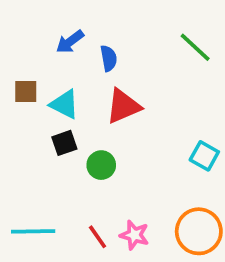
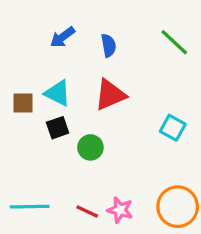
blue semicircle: (109, 58) -> (109, 45), moved
brown square: (26, 91) -> (23, 103), moved
cyan square: (204, 156) -> (173, 128), moved
red line: (98, 237) -> (87, 212), turned -30

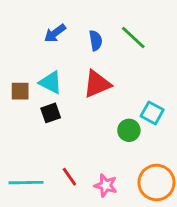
green line: (174, 42) -> (133, 38), moved
green circle: (90, 147) -> (129, 130), moved
red line: (87, 212) -> (69, 177), moved, turned 30

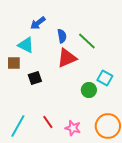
green line: (133, 38) -> (87, 41), moved
blue semicircle: (96, 40) -> (62, 36), moved
cyan triangle: (51, 82) -> (26, 45), moved
cyan line: (26, 183) -> (18, 126), turned -60

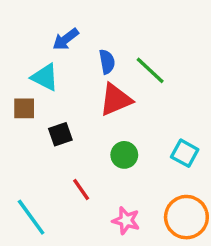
cyan square: (105, 78) -> (185, 153), moved
green circle: (89, 90) -> (124, 155), moved
red line: (48, 122) -> (81, 189), moved
cyan line: (18, 126) -> (31, 217), turned -65

